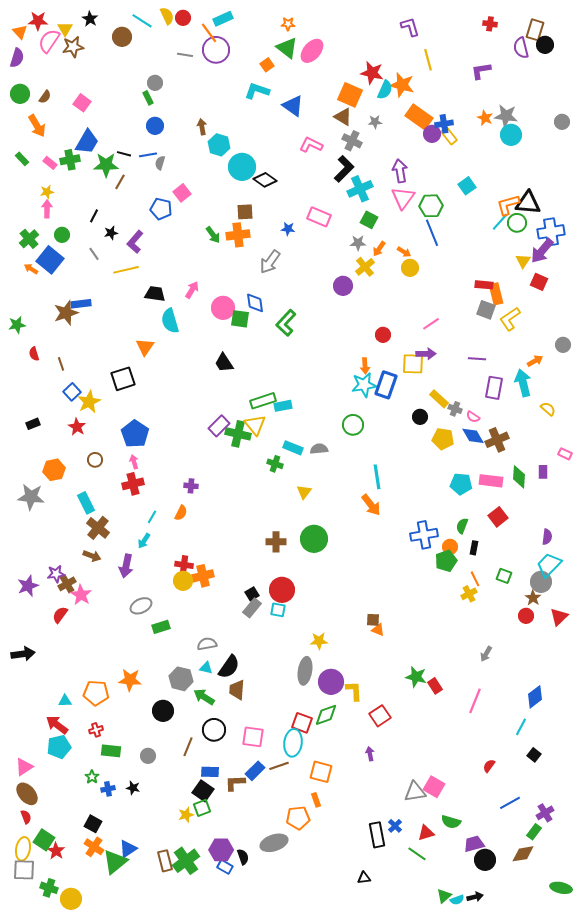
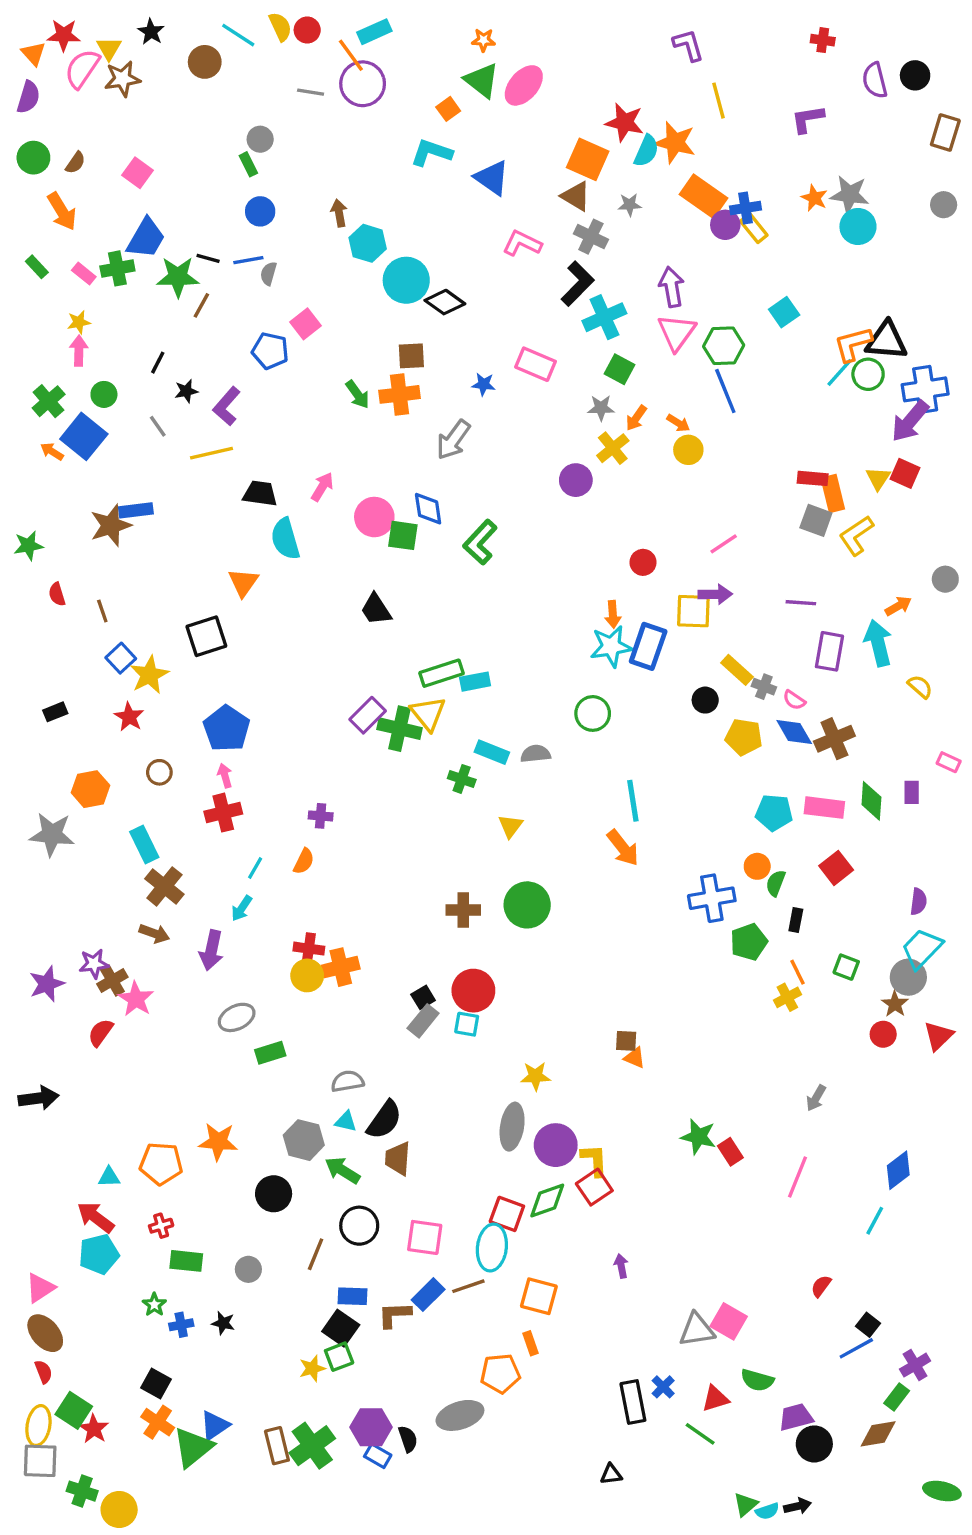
brown rectangle: (535, 30) -> (945, 132), moved
yellow triangle: (523, 261) -> (878, 478), moved
orange circle: (450, 547) -> (757, 866), moved
red square: (380, 716) -> (594, 1187), moved
black square: (534, 755) -> (868, 1325), moved

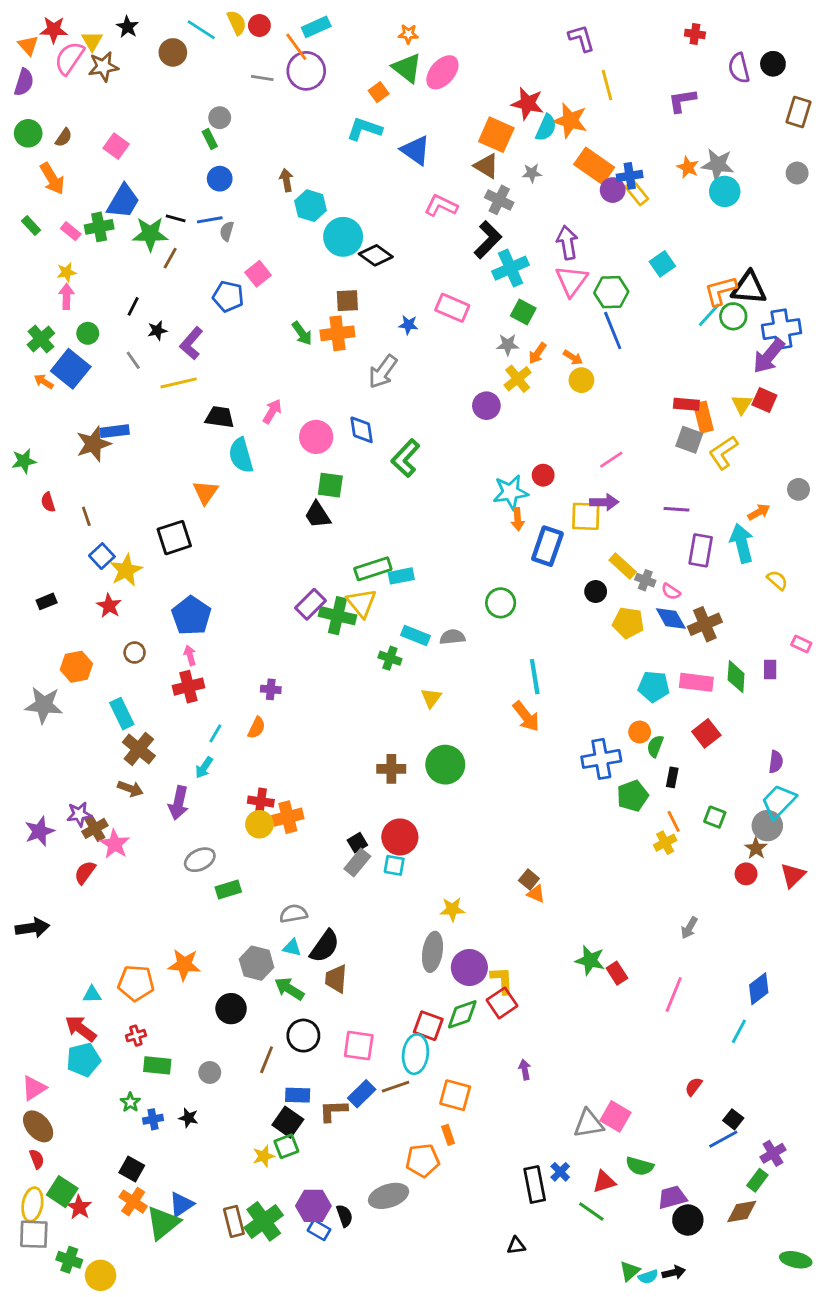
green square: (403, 535) -> (330, 485), moved
cyan star: (611, 646) -> (511, 492), moved
brown square: (626, 1041) -> (529, 880), turned 36

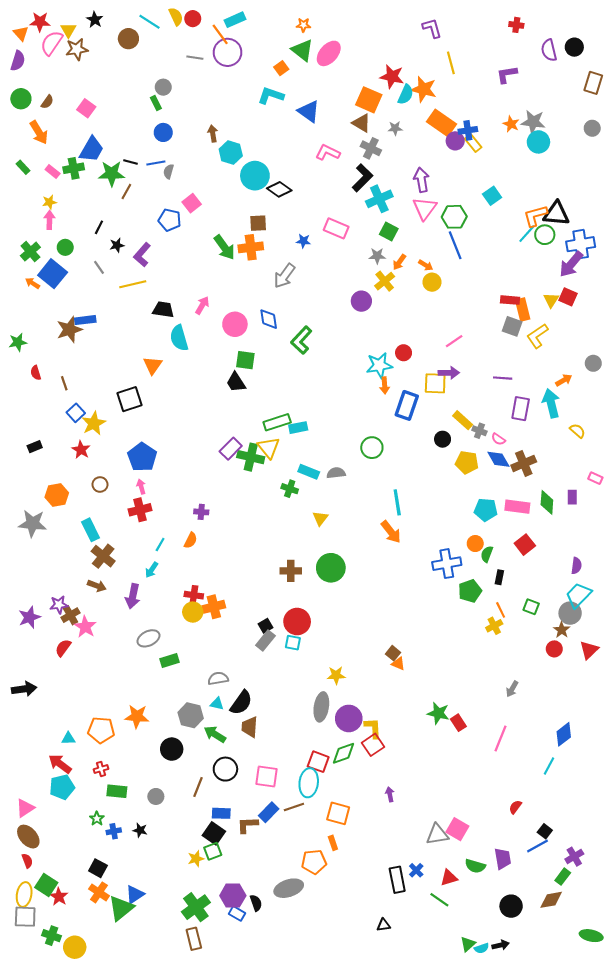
green arrow: (302, 333) -> (224, 247), size x1.4
purple trapezoid: (672, 1197) -> (503, 859), moved, turned 95
brown rectangle: (234, 1221) -> (194, 939), moved

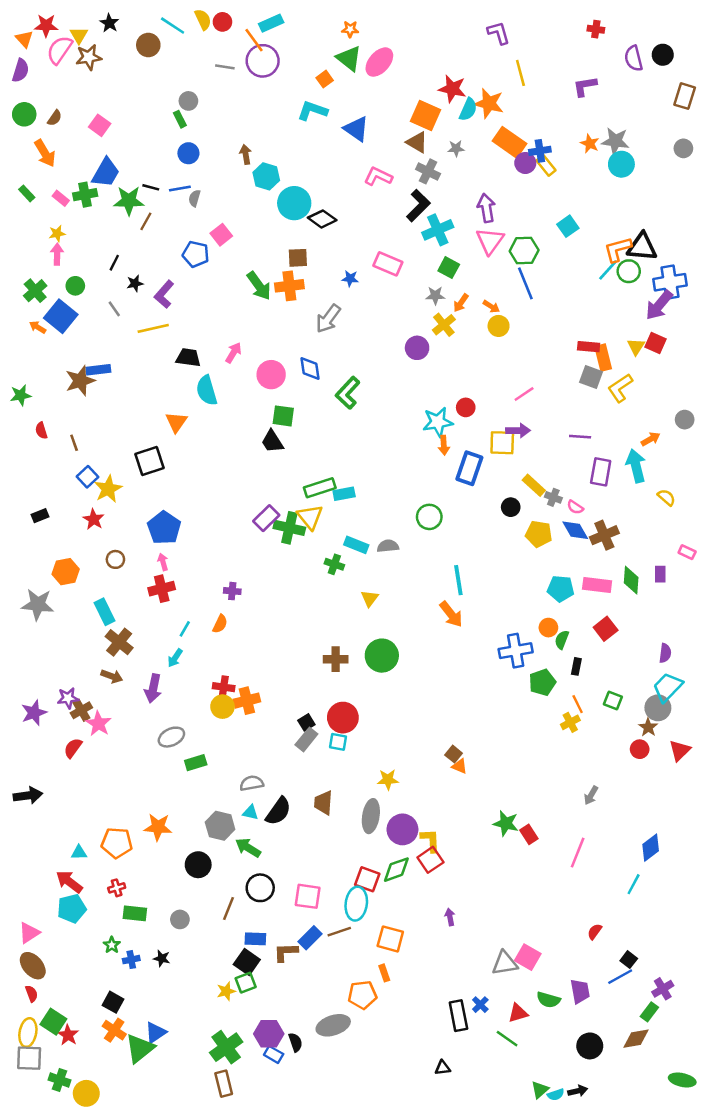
brown trapezoid: (250, 727) -> (323, 803), moved

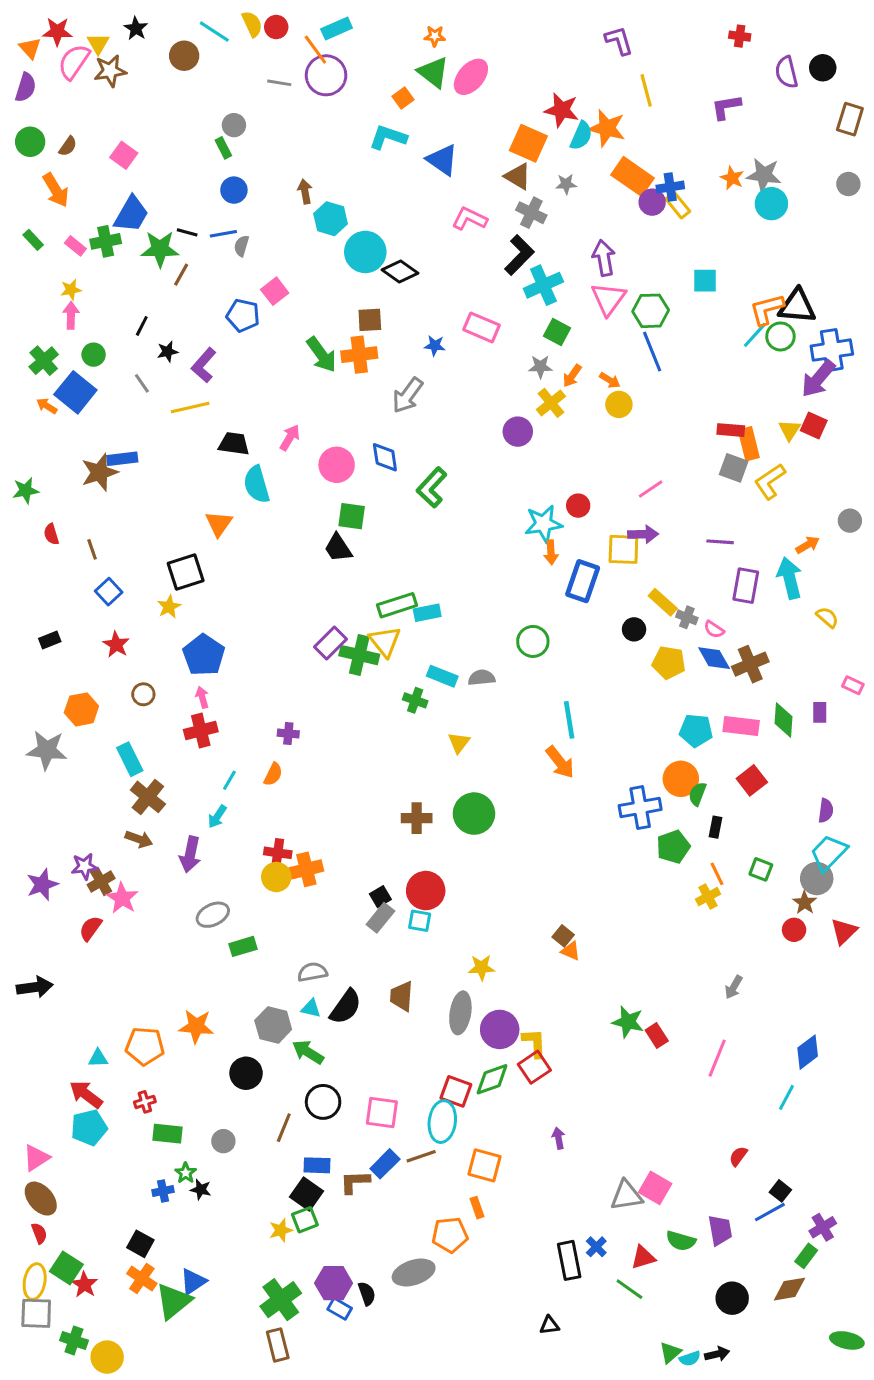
cyan square: (568, 226) -> (705, 281), turned 35
yellow star: (108, 489) -> (169, 607), moved, size x0.7
orange circle: (548, 628) -> (681, 779), size x1.5
green star: (112, 945) -> (186, 1173), moved

